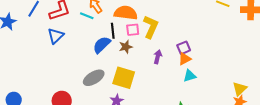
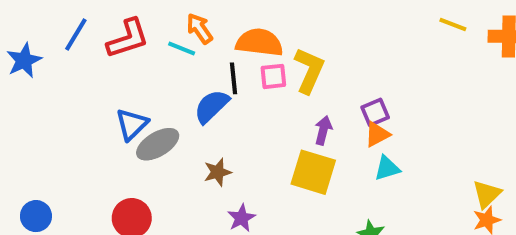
blue triangle: (56, 36) -> (132, 124), moved
brown star: (126, 47) -> (218, 172), moved
gray ellipse: (94, 78) -> (158, 144), moved
yellow square: (124, 78) -> (313, 172), moved

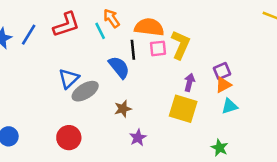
blue line: (76, 35) -> (29, 35), moved
cyan line: (182, 48) -> (100, 31), turned 42
blue semicircle: (212, 106) -> (119, 67), turned 95

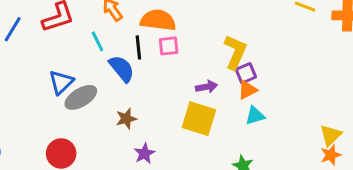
cyan line: (100, 31) -> (97, 41), moved
yellow L-shape: (181, 45) -> (235, 52), moved
purple arrow: (189, 82) -> (207, 87), turned 66

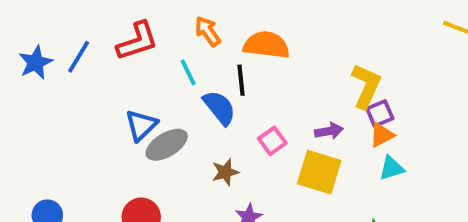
pink square: (169, 46) -> (272, 141), moved, turned -30

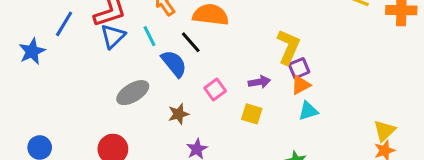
blue star: (36, 63) -> (32, 51), moved
black line: (241, 80) -> (191, 42), turned -35
blue triangle: (141, 125) -> (113, 36), moved
yellow square: (319, 172) -> (252, 114), size x0.6

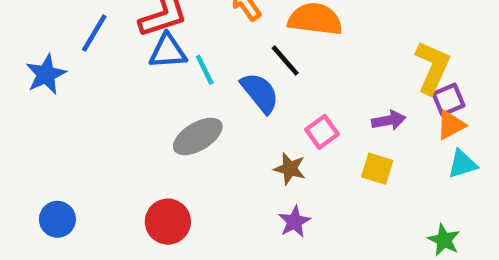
blue triangle: (113, 36) -> (168, 51), turned 40
cyan line: (150, 36) -> (205, 70), moved
brown star: (179, 114) -> (290, 169), moved, turned 30

